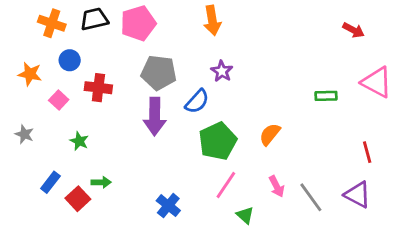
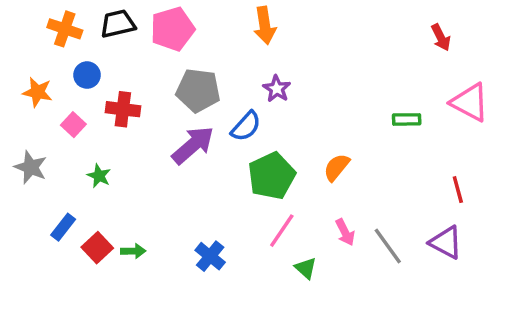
red arrow: (353, 30) -> (441, 37), turned 35
purple arrow: (155, 116) -> (193, 145), turned -132
gray star: (24, 134) -> (31, 167), size x1.4
green arrow: (101, 182) -> (133, 251), moved

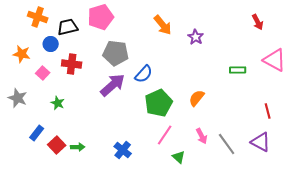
black trapezoid: (118, 24) -> (68, 27), moved
orange arrow: (265, 25) -> (163, 25), moved, turned -30
purple star: (277, 89) -> (196, 37), moved

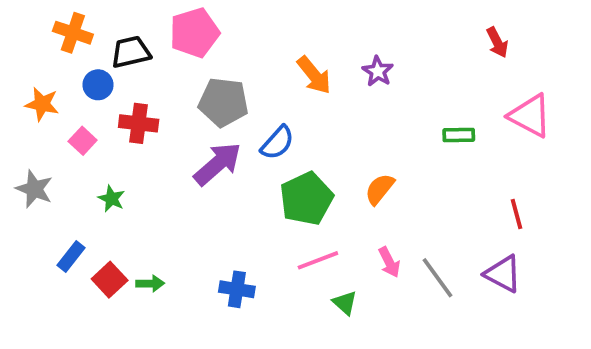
orange arrow: (163, 25) -> (314, 75), moved
pink line: (165, 135) -> (318, 260), turned 35
blue cross: (123, 150) -> (237, 289), turned -30

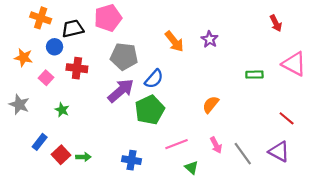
green pentagon: (306, 199) -> (150, 110), moved
red line: (517, 214) -> (287, 118), turned -35

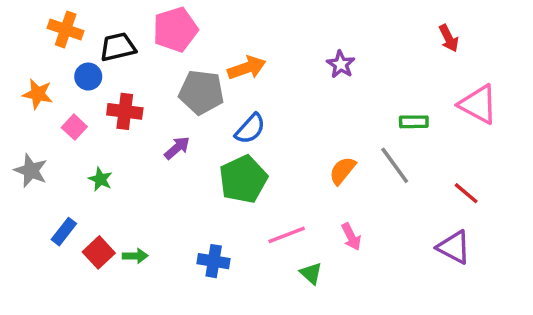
orange arrow: (174, 41) -> (247, 68), moved, turned -70
purple arrow: (121, 91) -> (177, 148), moved, size x0.6
gray line: (243, 154) -> (395, 165), moved

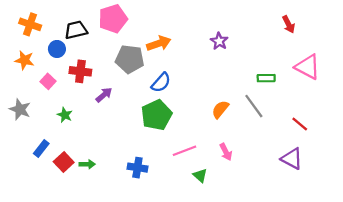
orange cross: (66, 30) -> (30, 24), moved
purple arrow: (177, 148) -> (104, 95), moved

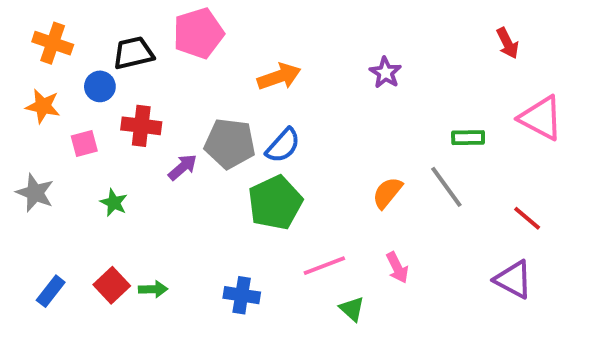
gray pentagon: (130, 59) -> (230, 144), moved
pink square: (48, 81) -> (84, 144), turned 32
blue rectangle: (41, 149) -> (51, 291), moved

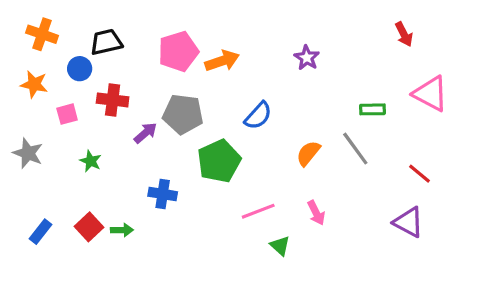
pink pentagon: (198, 33) -> (178, 51), moved
blue semicircle: (283, 146) -> (258, 116), moved
blue cross: (242, 295) -> (163, 194), moved

